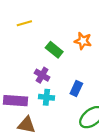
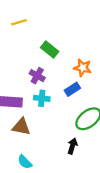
orange star: (83, 41) -> (83, 68), moved
blue rectangle: (76, 88) -> (72, 89), turned 32

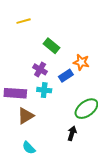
blue rectangle: (72, 89) -> (66, 76), moved
brown triangle: (21, 127) -> (26, 116), turned -42

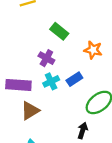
blue rectangle: (66, 76) -> (74, 79), moved
cyan cross: (44, 90) -> (51, 81), turned -32

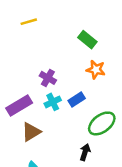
green rectangle: (59, 31) -> (87, 40), moved
purple rectangle: (18, 85) -> (19, 106), turned -35

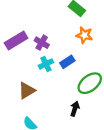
purple rectangle: (19, 106) -> (16, 40), moved

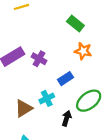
cyan cross: (46, 64) -> (47, 98), moved
black arrow: (75, 109) -> (67, 118), moved

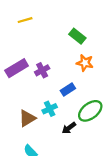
purple cross: (39, 59) -> (42, 70), turned 32
black arrow: (67, 118) -> (69, 128), turned -144

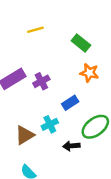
yellow line: (25, 20) -> (35, 30), moved
black arrow: (69, 128) -> (71, 146), turned 32

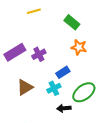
cyan cross: (50, 124) -> (54, 88), moved
brown triangle: (25, 135) -> (25, 87), moved

